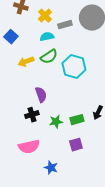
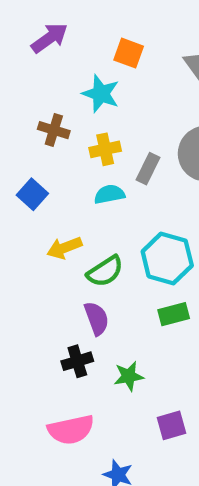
yellow cross: (45, 16) -> (105, 149), turned 32
gray rectangle: (65, 25) -> (148, 169), turned -48
green semicircle: (49, 57) -> (105, 271), moved
green rectangle: (77, 120) -> (174, 314), moved

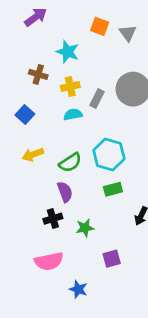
orange square: (129, 53) -> (100, 26), moved
yellow arrow: (64, 248) -> (33, 155), moved

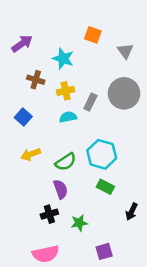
purple arrow: (36, 17) -> (22, 44), moved
gray triangle: (128, 33) -> (125, 51), moved
green rectangle: (113, 189) -> (105, 187), turned 42

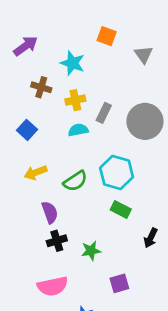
gray circle: (124, 93) -> (145, 121), moved
purple semicircle: (61, 189) -> (50, 212), moved

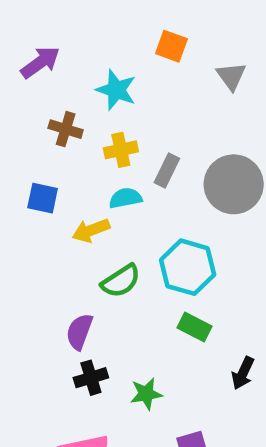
blue square: (27, 130) -> (43, 198), turned -30
yellow arrow: (36, 173) -> (91, 230), moved
purple semicircle: (50, 212) -> (79, 332), turned -140

